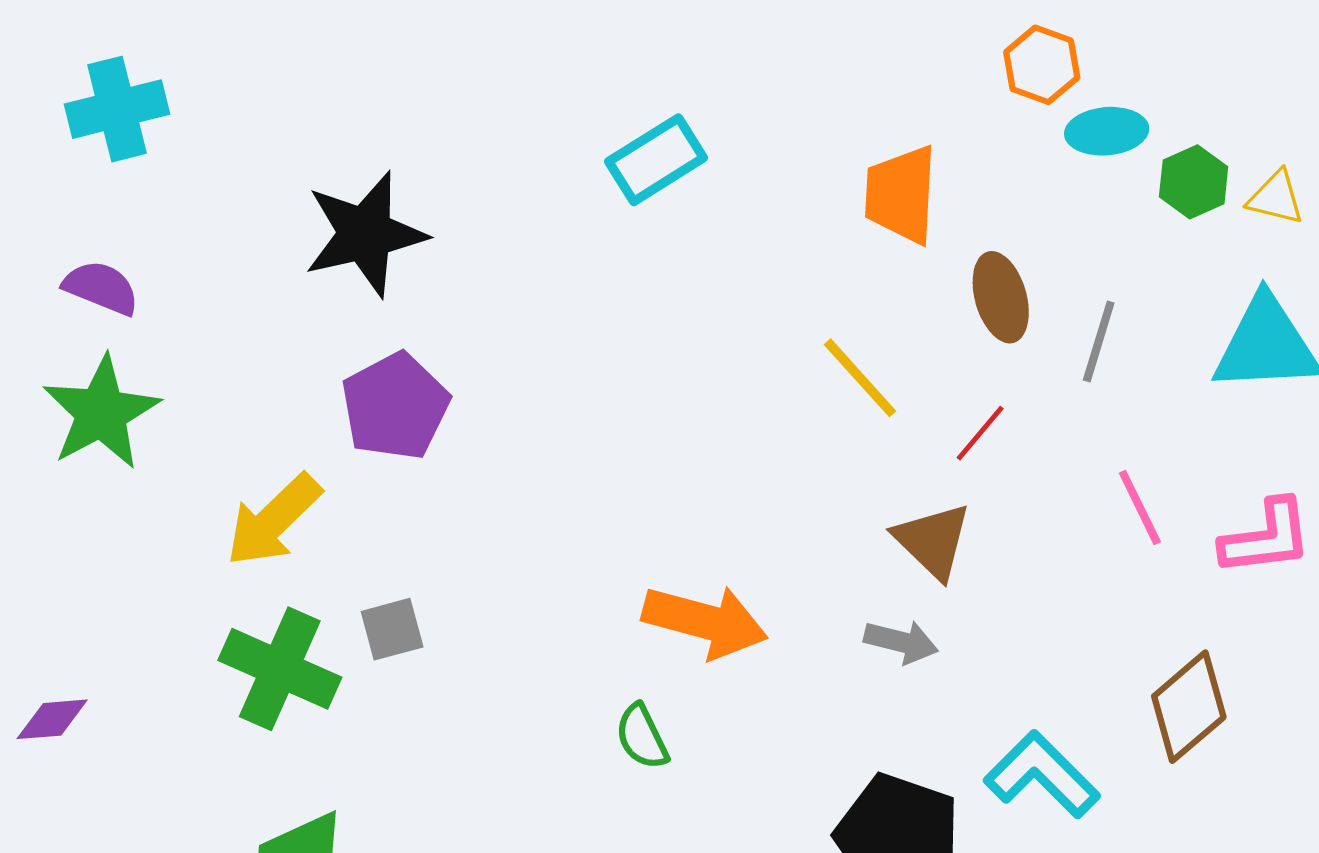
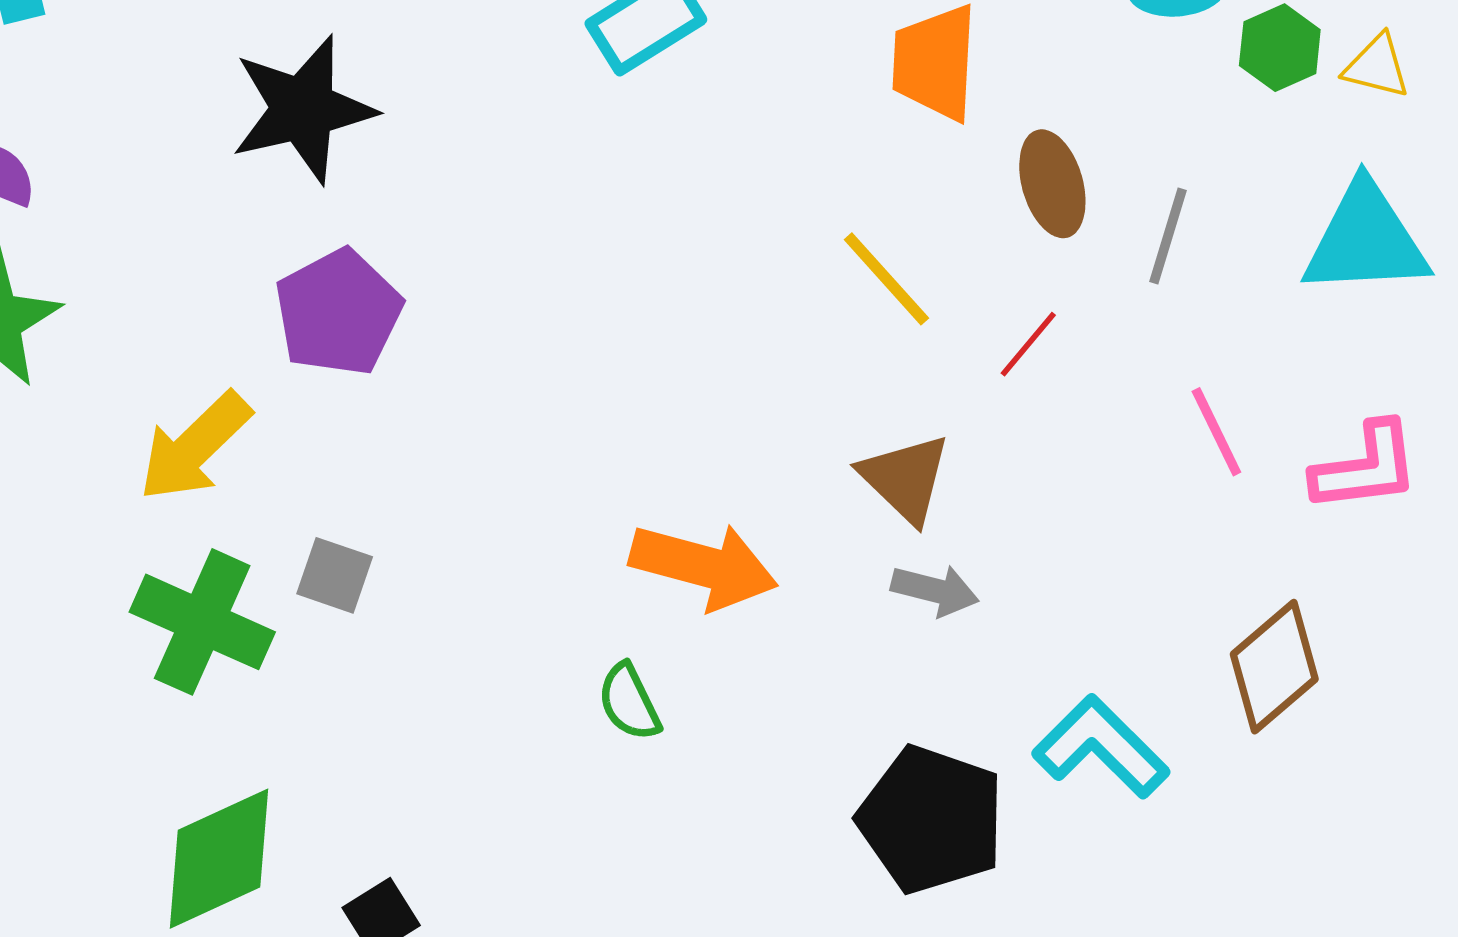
brown triangle: (933, 541) -> (905, 478), moved
gray square: (392, 629) -> (335, 575), turned 34

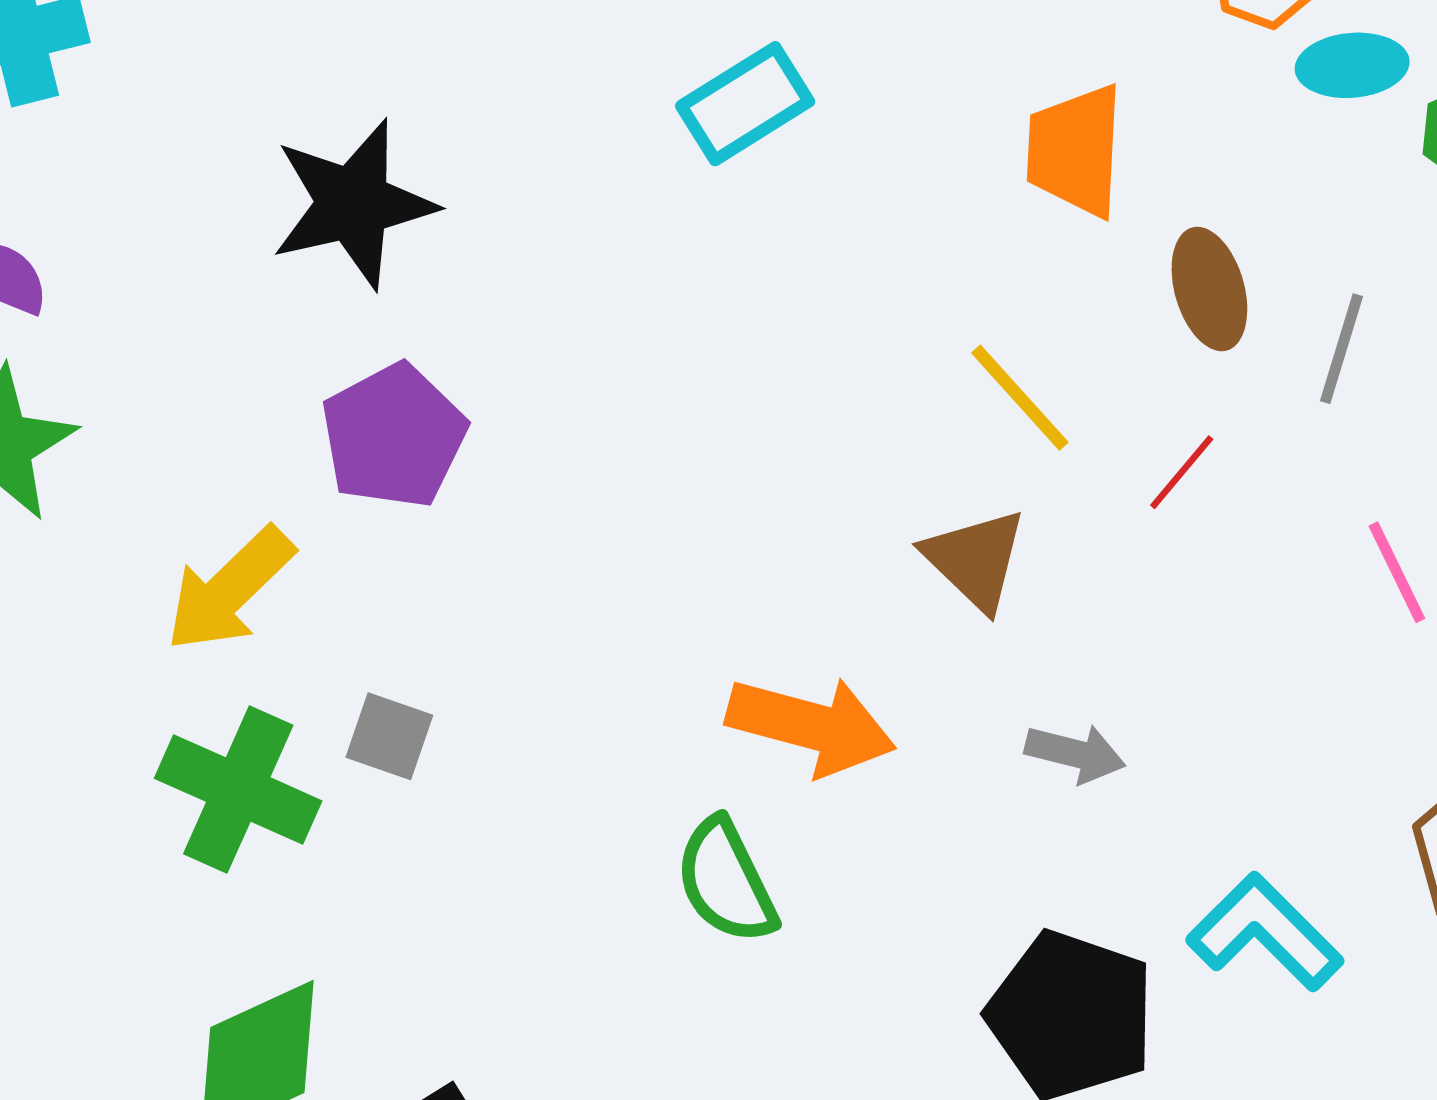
brown triangle: (905, 478) -> (975, 559), moved
green semicircle: (629, 702) -> (726, 881), size x1.4

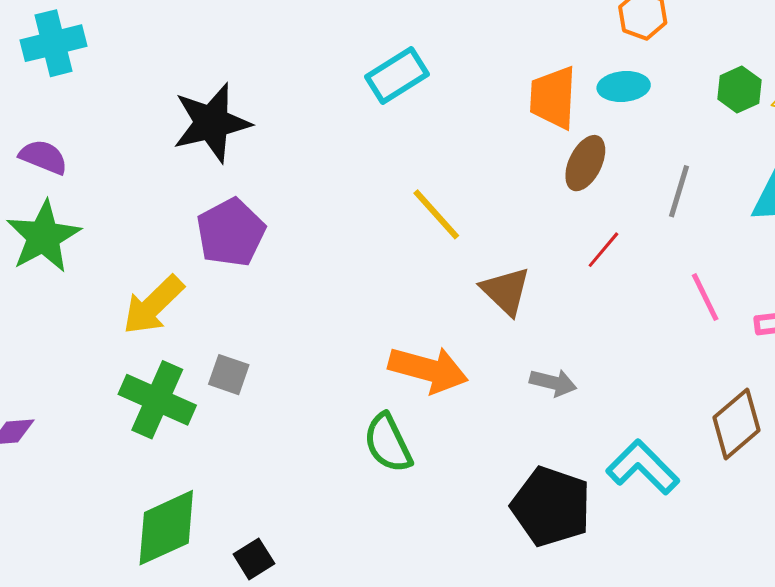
cyan ellipse: (1352, 65) -> (624, 86), moved
brown ellipse: (1209, 289) -> (585, 163), moved, turned 42
yellow line: (1020, 398) -> (436, 214), moved

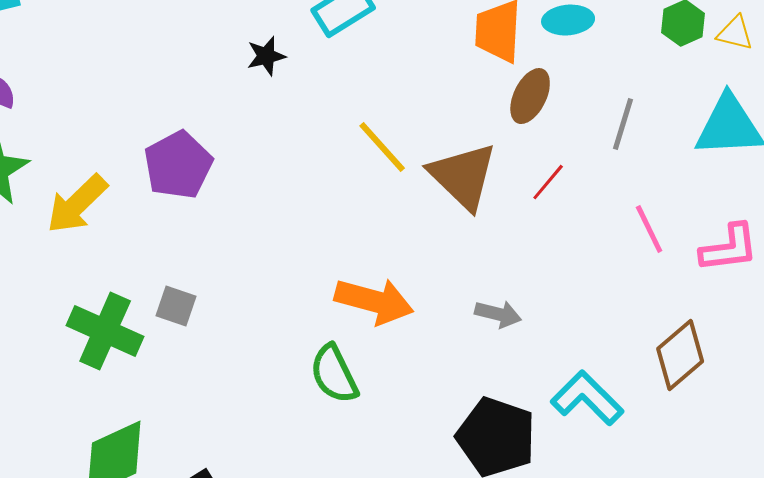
black star: (212, 123) -> (266, 56), moved, size x0.5
brown triangle: (506, 291) -> (463, 176), moved, size x1.4
yellow arrow: (153, 305) -> (77, 204), moved

